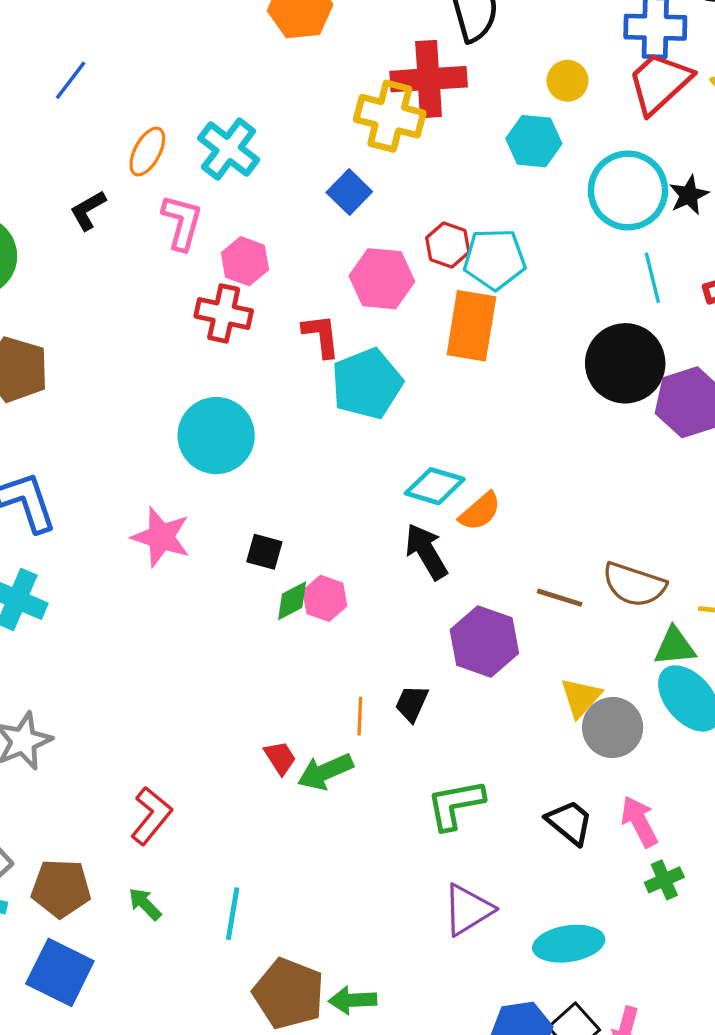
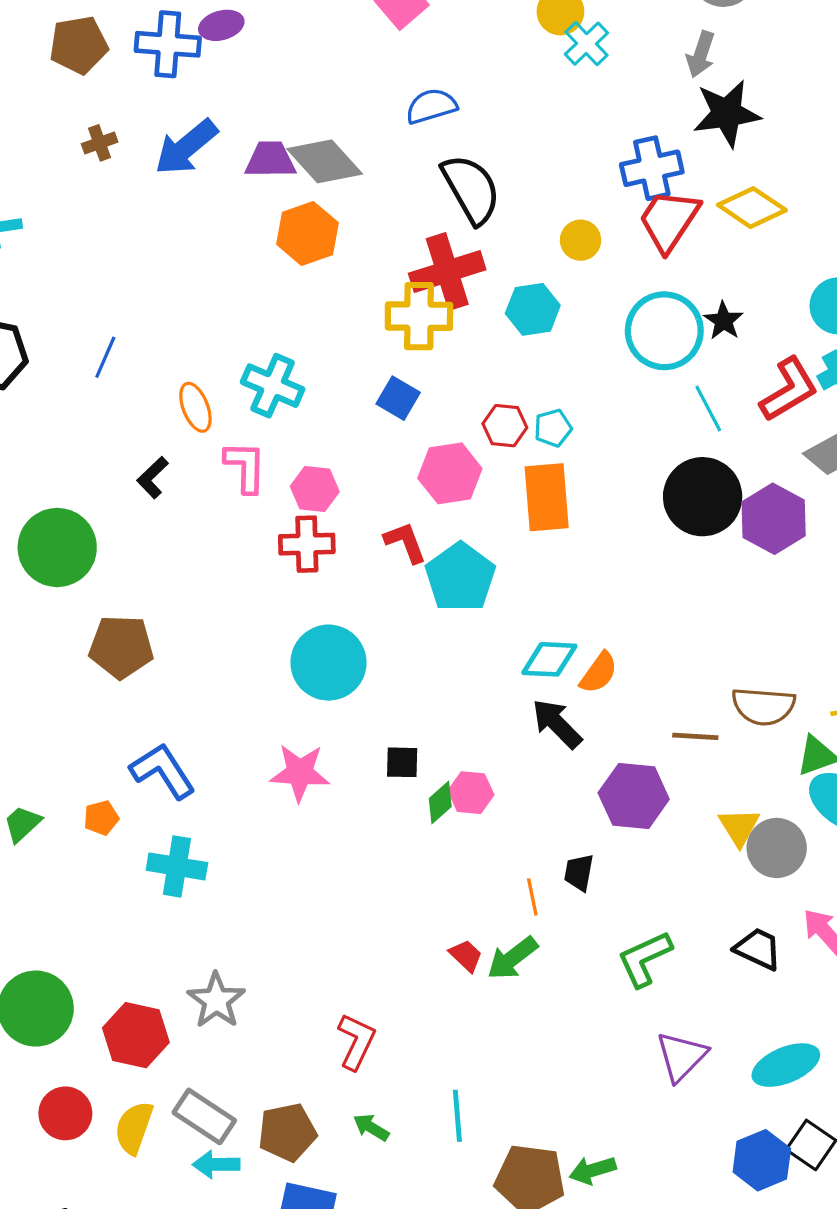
cyan hexagon: (534, 141) -> (533, 309), moved
orange ellipse: (147, 152) -> (195, 407), turned -36
cyan pentagon: (494, 259) -> (553, 428), size x0.6

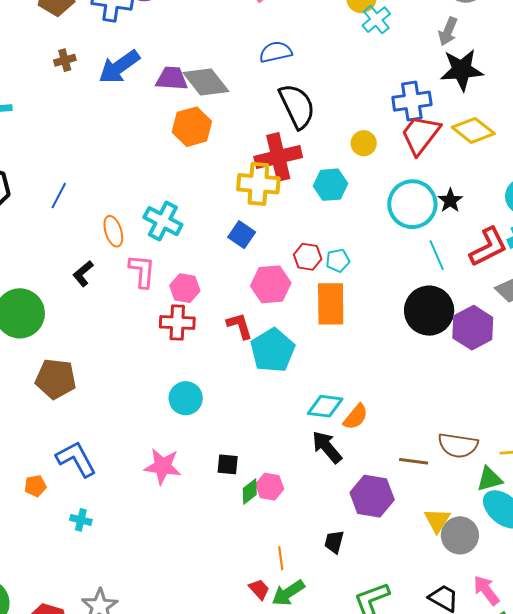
cyan circle: (328, 663) -> (186, 398), size x0.7
cyan cross: (177, 866) -> (81, 520), size x0.6
orange line: (532, 897) -> (281, 558), moved

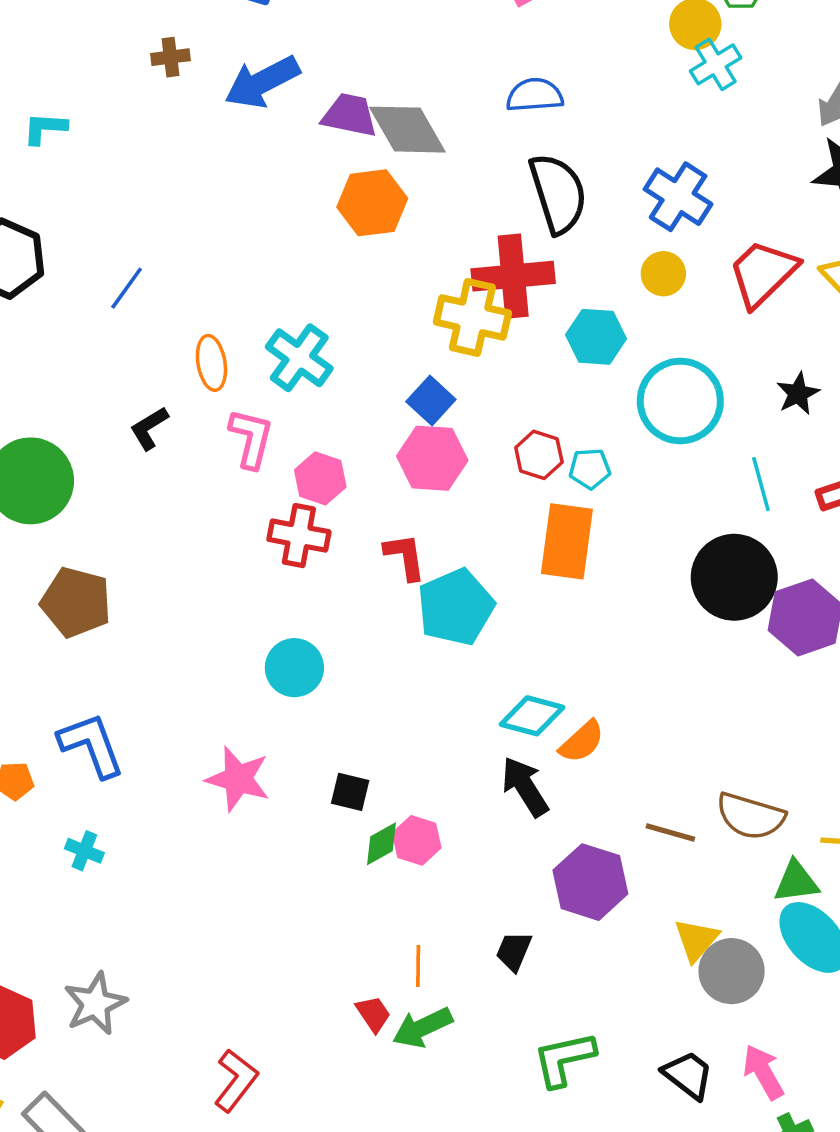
blue cross: (412, 101) -> (678, 197), moved, turned 33
cyan circle: (412, 204) -> (680, 401), moved
pink hexagon: (271, 284) -> (432, 458), moved

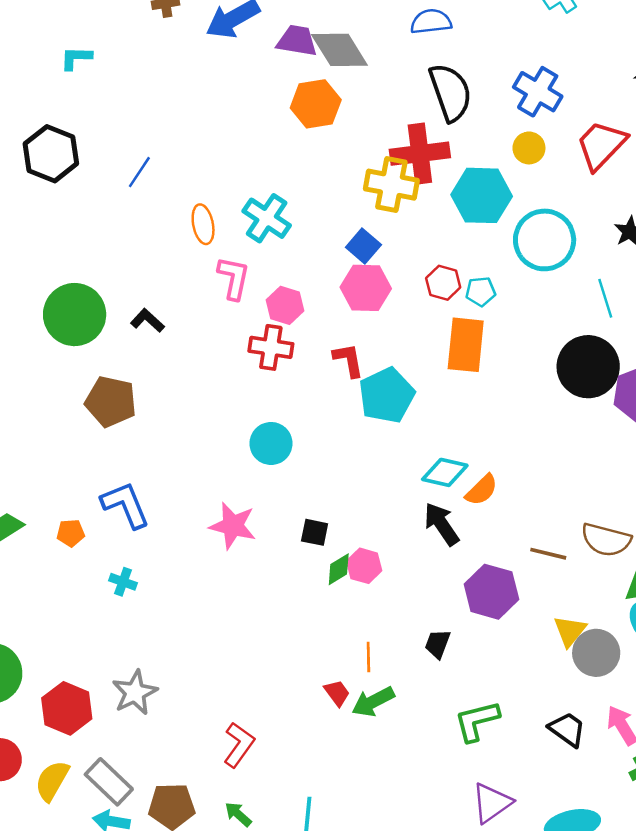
cyan hexagon: (596, 337) -> (482, 195), size x1.4
black L-shape: (149, 428) -> (147, 320), moved, turned 76

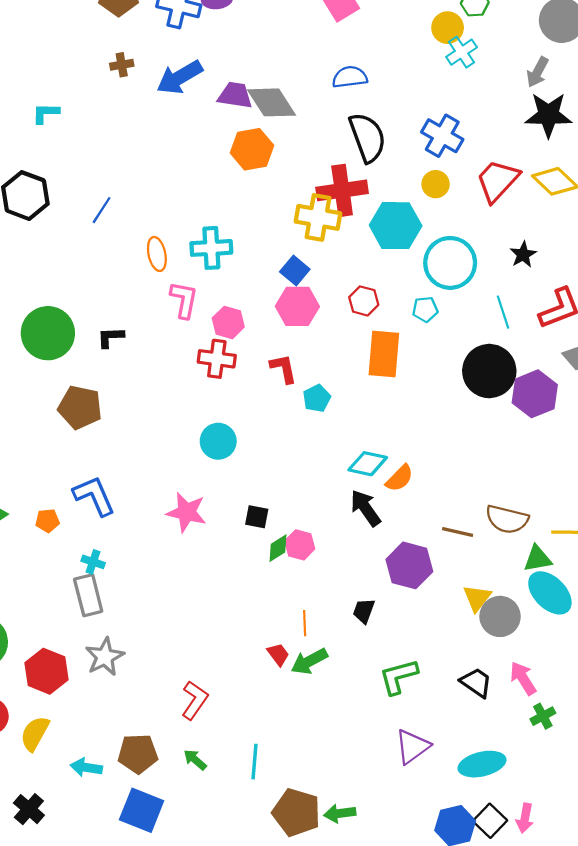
cyan cross: (267, 218) -> (211, 248), turned -36
cyan pentagon: (481, 291) -> (425, 309), moved
black L-shape: (147, 320) -> (111, 337), turned -44
cyan pentagon: (387, 395) -> (317, 398), size x0.6
gray rectangle: (109, 782) -> (88, 595), moved, turned 33

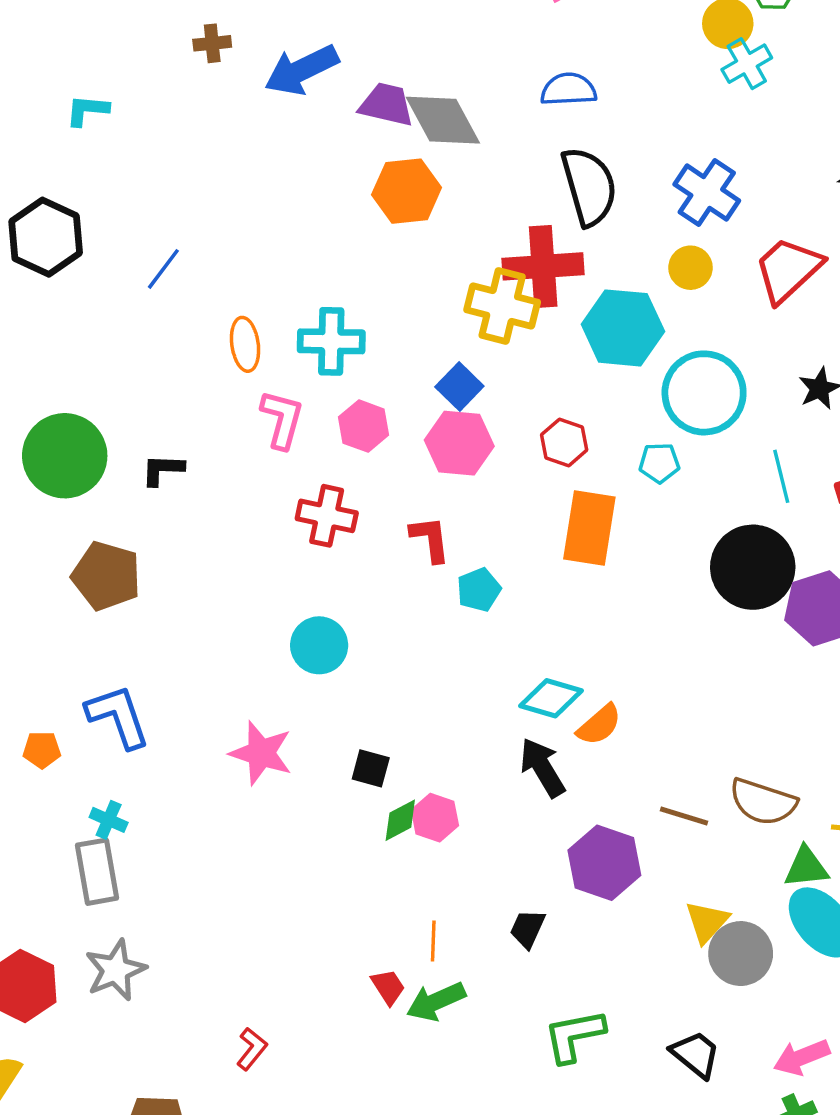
pink hexagon: (228, 322) -> (364, 426), moved
pink arrow: (523, 678) -> (802, 1057), moved, turned -84
red L-shape: (195, 700) -> (252, 1049), size x0.7

